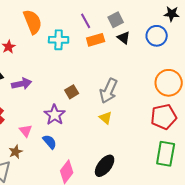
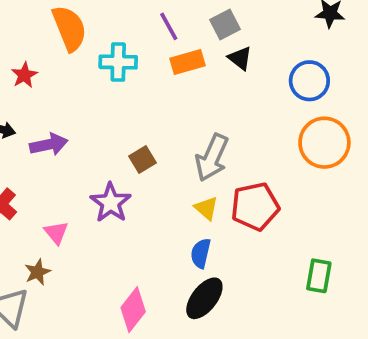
blue circle: (157, 36) -> (309, 81), moved
red pentagon: (164, 117) -> (255, 206), moved
blue semicircle: (50, 142) -> (201, 253), moved, turned -126
green rectangle: (166, 154) -> (319, 276), size x0.7

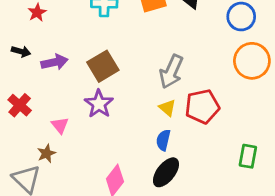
brown square: (143, 160) -> (103, 66), moved, size x1.6

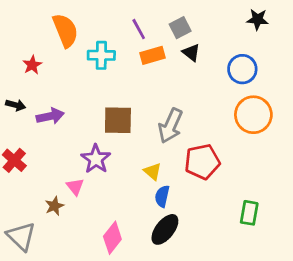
brown square: (103, 66) -> (118, 120), moved, turned 32
yellow triangle: (167, 108) -> (152, 171), moved
pink triangle: (60, 125) -> (75, 187), moved
brown star: (46, 153) -> (54, 206), moved

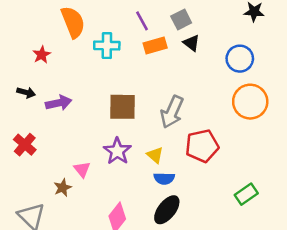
purple star: (96, 159) -> (117, 151), moved
blue semicircle: (162, 196) -> (164, 178), turned -102
green rectangle: (249, 213) -> (246, 194), turned 45

